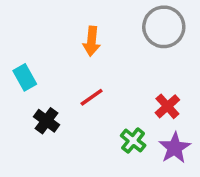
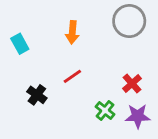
cyan rectangle: (25, 77) -> (20, 44), moved
purple star: (175, 148) -> (138, 116), turned 30

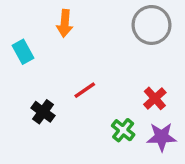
orange arrow: (72, 32) -> (65, 23), moved

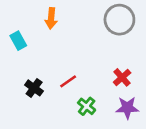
red line: (85, 90) -> (68, 81), moved
green cross: (123, 130) -> (87, 106), moved

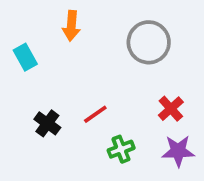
gray circle: (119, 20) -> (149, 42), moved
green cross: (87, 106) -> (121, 149), turned 30

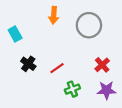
orange arrow: (71, 26) -> (54, 15), moved
black cross: (47, 123) -> (28, 64), moved

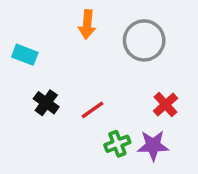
cyan rectangle: (15, 34) -> (25, 55), turned -40
purple star: (107, 90) -> (153, 145), moved

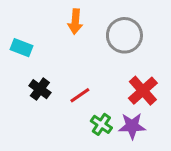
red cross: (165, 105) -> (143, 91), size x1.4
green cross: (117, 144) -> (101, 124), turned -35

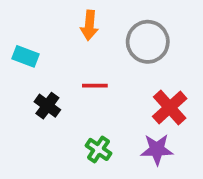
red line: (80, 95) -> (95, 86), moved, turned 35
green cross: (101, 124) -> (98, 149), moved

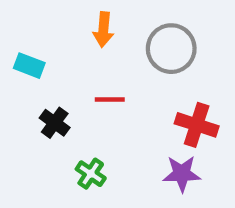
red cross: (170, 107) -> (197, 125), turned -30
green cross: (98, 149) -> (91, 174), moved

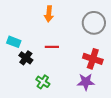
gray circle: (171, 49) -> (94, 23), moved
cyan rectangle: (29, 66) -> (14, 42), moved

